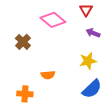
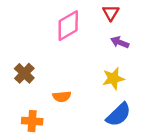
pink diamond: (53, 20) -> (68, 26), turned -70
brown cross: (23, 42) -> (24, 73), moved

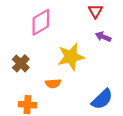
pink diamond: (68, 26) -> (41, 22), moved
yellow star: (113, 78) -> (71, 57), moved, size x1.4

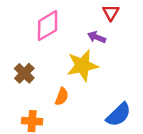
purple arrow: (103, 37) -> (97, 37), moved
orange semicircle: (53, 83) -> (62, 97), turned -64

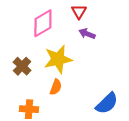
red triangle: (111, 13) -> (79, 12), moved
yellow star: (82, 66) -> (58, 59), moved

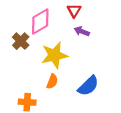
brown cross: (22, 66) -> (21, 41), moved
blue semicircle: (107, 103) -> (88, 86), moved

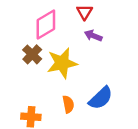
brown cross: (21, 41) -> (32, 54), moved
orange semicircle: (52, 81) -> (68, 104), moved, turned -32

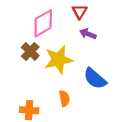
blue semicircle: (101, 98) -> (95, 78), moved, turned 85

